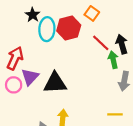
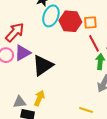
orange square: (92, 13) -> (90, 22), moved, turned 32
black triangle: (55, 83) -> (43, 65), turned -50

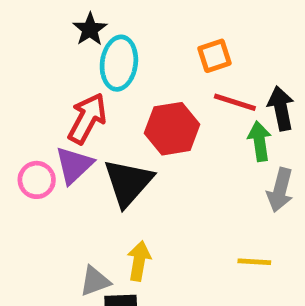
red hexagon: (70, 21) -> (172, 129), moved
red arrow: (15, 32) -> (87, 118), moved
red line: (94, 43) -> (235, 102), turned -30

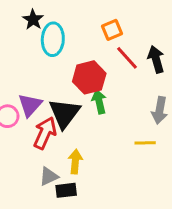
red line: (235, 102) -> (127, 58), turned 35
red arrow: (87, 118) -> (45, 133), moved
green arrow: (260, 141) -> (99, 102), moved
yellow line: (254, 262) -> (145, 143), moved

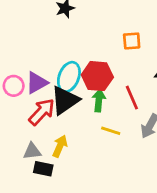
cyan ellipse: (53, 39) -> (69, 77), moved
red line: (127, 58) -> (132, 98), moved
yellow line: (145, 143) -> (111, 131), moved

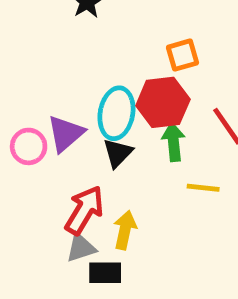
orange square: (132, 41) -> (182, 55), moved
black triangle: (65, 100) -> (118, 153), size x0.6
red arrow: (42, 112) -> (84, 210), moved

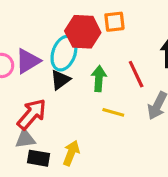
red hexagon: (163, 102) -> (83, 32), moved
yellow arrow: (125, 230) -> (71, 153), moved

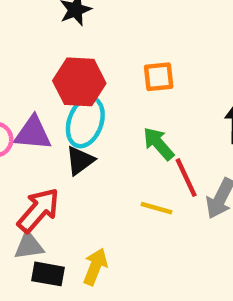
red hexagon: (83, 32) -> (79, 82), moved
purple triangle: (28, 61) -> (33, 133), turned 36
red line: (136, 74) -> (186, 178), moved
green arrow: (99, 79) -> (159, 144), moved, turned -45

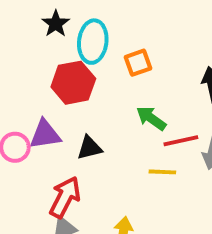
cyan ellipse: (85, 122) -> (93, 42), moved
black triangle: (80, 161) -> (89, 148), turned 36
red line: (186, 178) -> (181, 141), turned -64

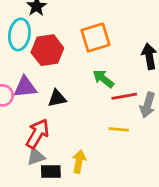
cyan ellipse: (93, 42) -> (19, 34), moved
orange square: (138, 63) -> (95, 38), size x1.5
yellow line: (162, 172) -> (119, 129), moved

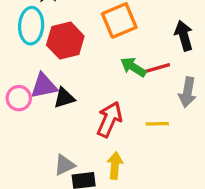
red line: (124, 96) -> (155, 69), moved
black triangle: (57, 98) -> (64, 98), moved
red arrow: (38, 134) -> (109, 119), moved

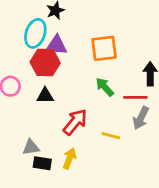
red hexagon: (65, 41) -> (45, 62), moved
red line: (155, 69) -> (135, 97), moved
purple triangle: (44, 86) -> (57, 45), moved

